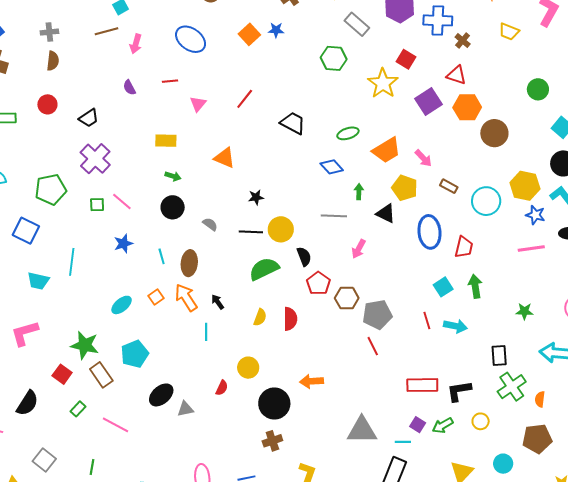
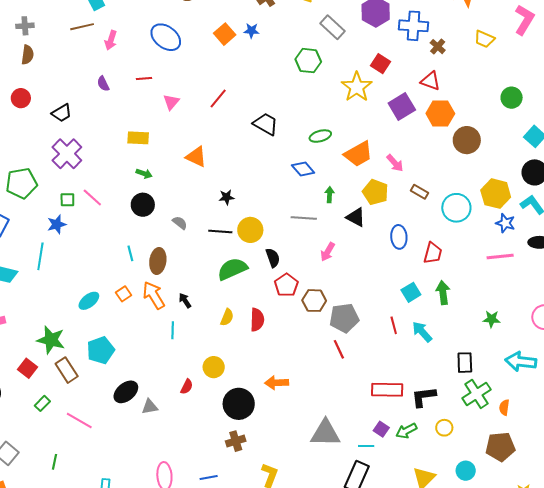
blue ellipse: (429, 232) -> (399, 237), size x0.7
blue star: (123, 244) -> (57, 224), moved
cyan arrow: (455, 326) -> (422, 332), turned -145

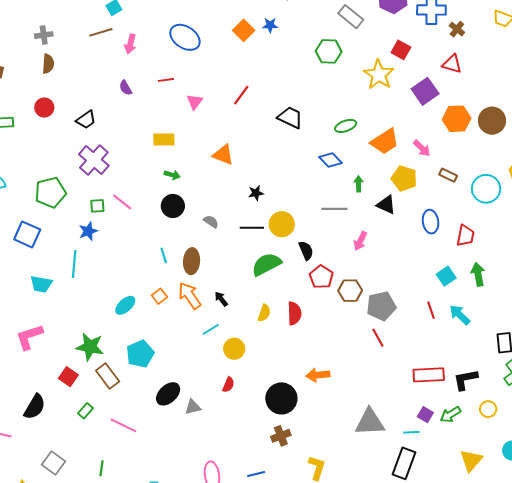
orange hexagon: (440, 113) -> (457, 119), moved
cyan line: (173, 330) -> (211, 329), turned 60
yellow circle: (214, 367) -> (234, 349), moved

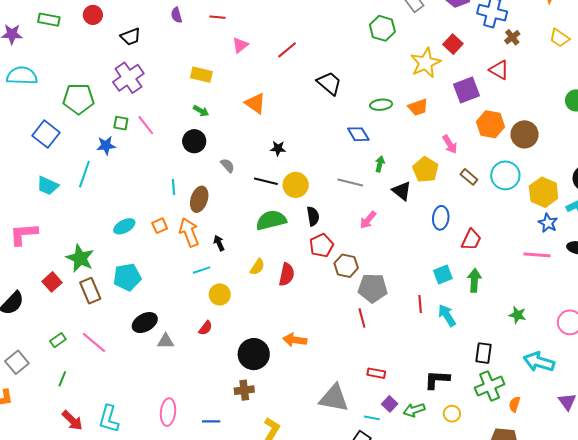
orange trapezoid: (385, 141) -> (418, 107), moved, size x0.7
cyan circle: (486, 189) -> (505, 175), moved
red rectangle: (429, 375) -> (376, 373), moved, size x0.6
green rectangle: (85, 411) -> (58, 340), moved

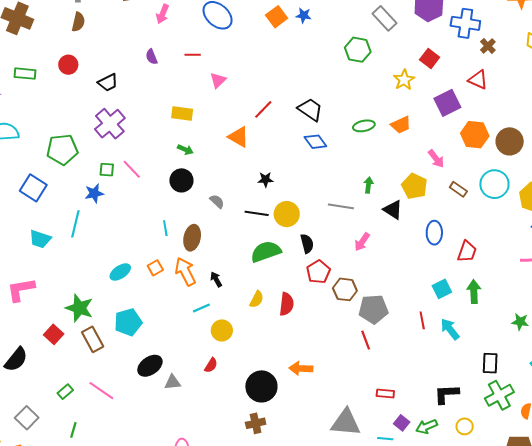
red line: (287, 50) -> (263, 109), moved
yellow star: (425, 63) -> (404, 80), size x0.7
blue diamond: (358, 134) -> (315, 142), moved

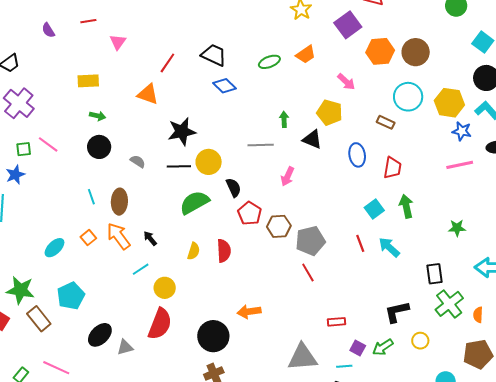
black star: (266, 180) -> (182, 132), size x1.8
brown rectangle: (458, 189) -> (386, 122), moved
red semicircle: (211, 365) -> (160, 324), size x2.0

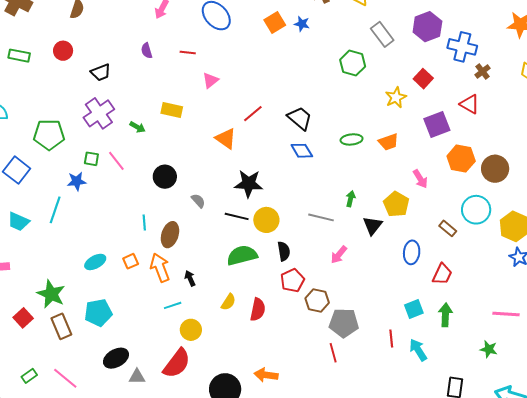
green arrow: (97, 116) -> (138, 127), moved
black triangle: (312, 139) -> (372, 226), turned 30
pink line: (460, 165) -> (506, 314), moved

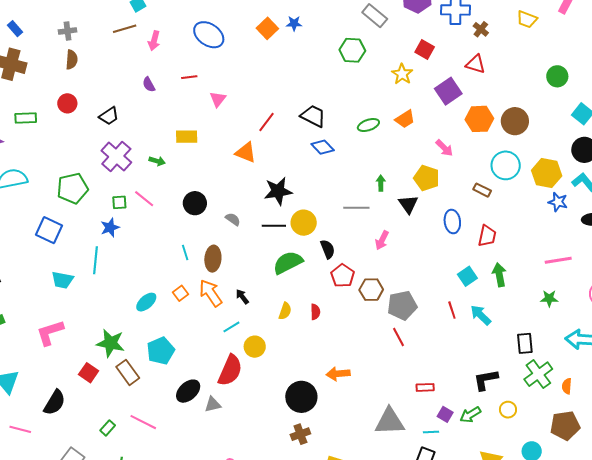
red semicircle: (258, 310) -> (315, 312), size x0.7
red semicircle: (177, 363) -> (230, 370), moved

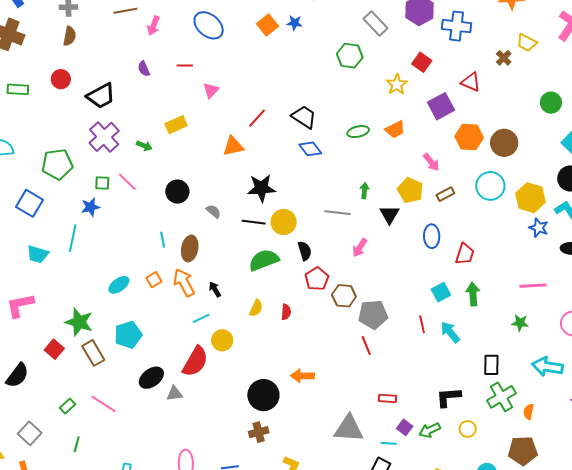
brown cross: (481, 29) -> (504, 58), moved
black trapezoid: (109, 116) -> (101, 96), size x1.4
yellow rectangle: (187, 137) -> (176, 125), turned -30
orange triangle: (246, 152) -> (233, 146), turned -40
brown rectangle: (482, 190) -> (445, 194), moved, turned -60

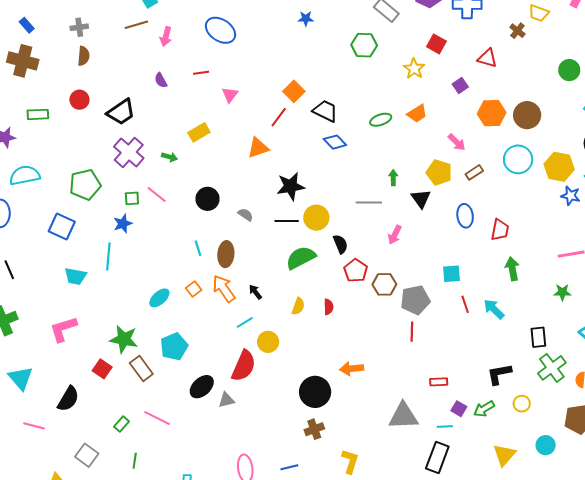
orange square: (268, 25) -> (294, 91), moved
purple square: (441, 106) -> (460, 85), size x0.6
cyan square: (441, 292) -> (452, 274), moved, turned 30
red line: (366, 346) -> (412, 332), turned 30

